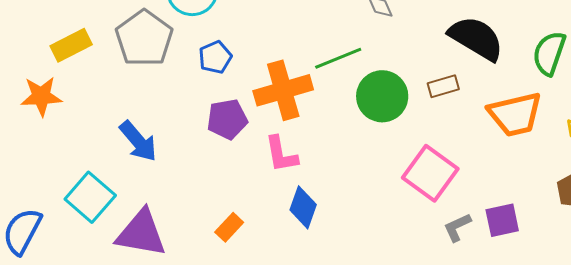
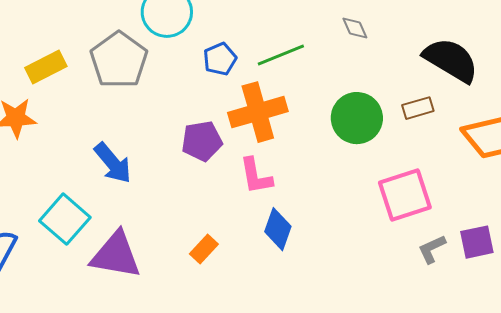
blue pentagon: (215, 57) -> (220, 59), moved
green line: (338, 58) -> (281, 55), moved
pink square: (430, 173) -> (405, 195), turned 36

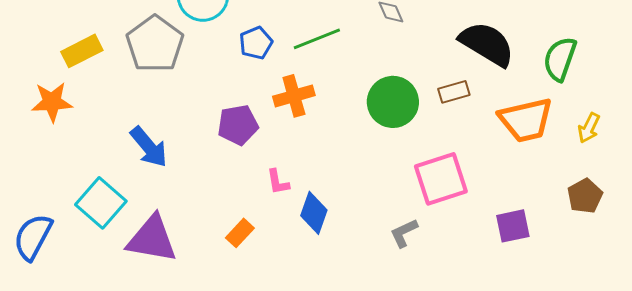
orange cross: (258, 112) -> (294, 96), size x0.7
pink L-shape: (256, 176) -> (278, 182), moved, size x0.7
gray L-shape: (432, 249) -> (404, 233), moved

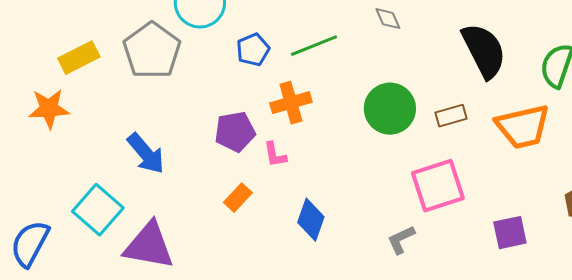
black semicircle: (487, 44) -> (484, 51), turned 32
brown rectangle: (454, 92) -> (451, 116), moved
pink L-shape: (278, 182) -> (275, 155), moved
orange rectangle: (240, 233) -> (238, 198), moved

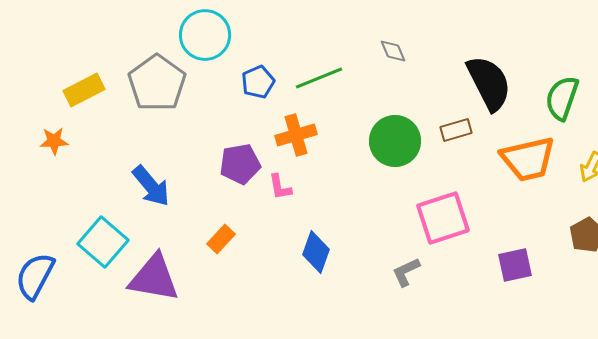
orange star: (49, 109) -> (54, 141), size x0.7
brown rectangle: (451, 116) -> (456, 130), moved
orange rectangle: (238, 198) -> (221, 239), moved

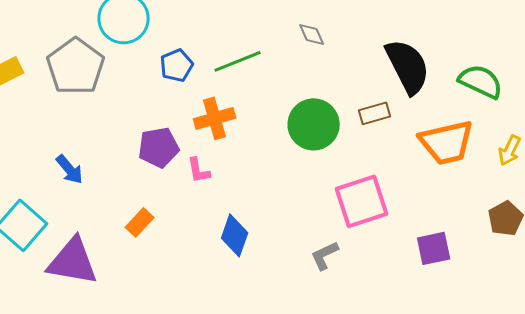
green semicircle: (562, 98) -> (481, 81), turned 96
blue arrow: (151, 186) -> (70, 169), size x0.7

